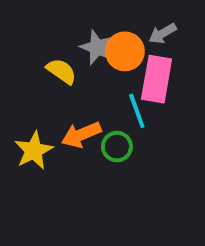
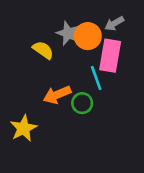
yellow star: (34, 151) -> (24, 128), moved

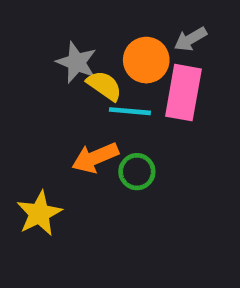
gray star: (68, 33) -> (76, 62), moved
yellow semicircle: (43, 50) -> (104, 86), moved
cyan line: (96, 78) -> (130, 111), moved, turned -65

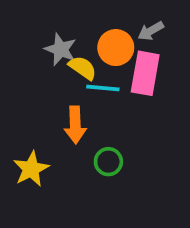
orange arrow: (95, 158) -> (75, 125), turned -69
green circle: (137, 172) -> (108, 162), moved

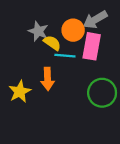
gray arrow: (151, 31) -> (95, 20), size x1.5
green circle: (108, 162) -> (102, 93), moved, size x1.6
yellow star: (31, 169) -> (20, 92), moved

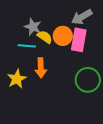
orange circle: (73, 30) -> (63, 36), moved
cyan line: (65, 56) -> (27, 46), moved

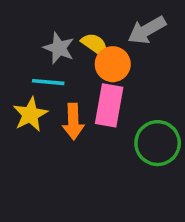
yellow semicircle: (45, 37) -> (95, 44), moved
pink rectangle: (79, 40) -> (109, 105), moved
yellow star: (17, 79) -> (30, 114), moved

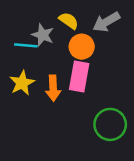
yellow semicircle: (95, 44) -> (69, 21), moved
cyan line: (48, 82) -> (26, 45), moved
green circle: (158, 143) -> (110, 124), moved

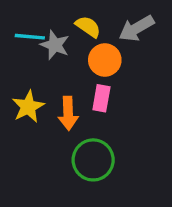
cyan line: (26, 45) -> (30, 37), moved
pink rectangle: (79, 76) -> (101, 98), size x0.7
green circle: (110, 124) -> (93, 160), moved

